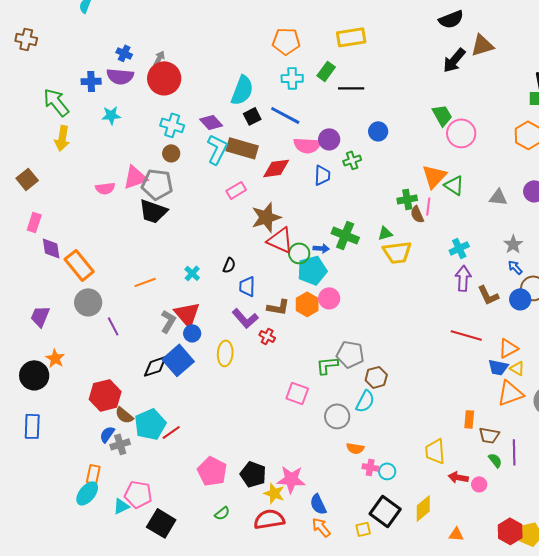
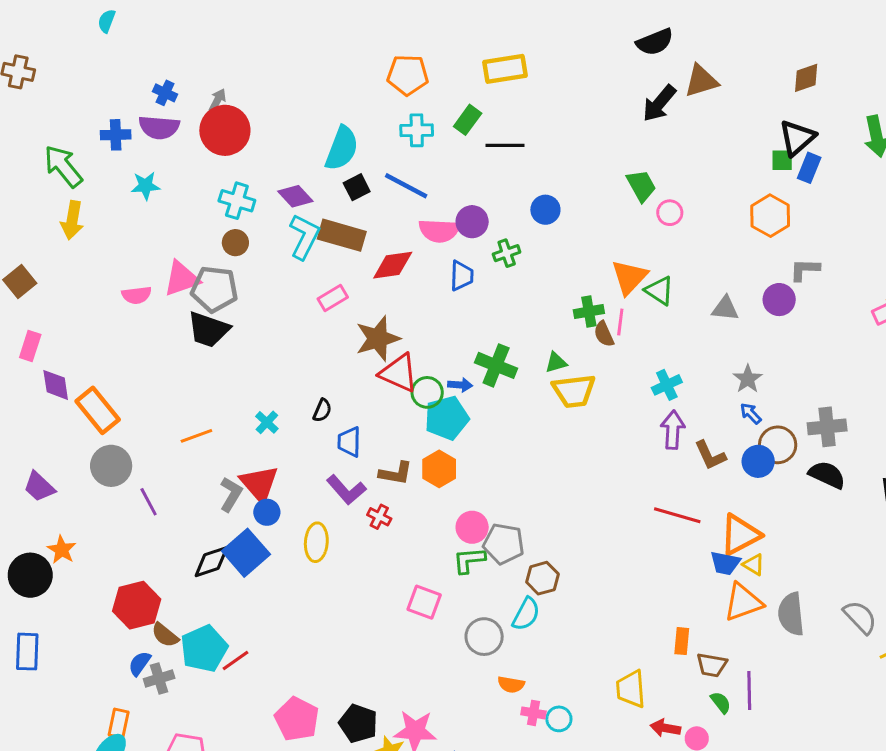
pink circle: (461, 133) -> (670, 213), size x0.6
pink circle: (329, 298) -> (472, 527), moved
purple trapezoid: (40, 316) -> (39, 487), turned -70
orange triangle: (508, 348) -> (740, 535), size x1.4

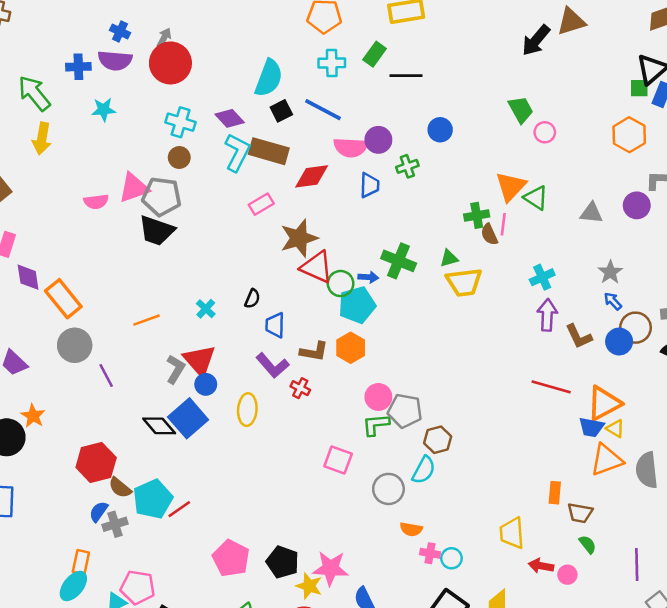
black diamond: (211, 562) -> (159, 426), turned 68
purple line: (749, 690) -> (637, 565), moved

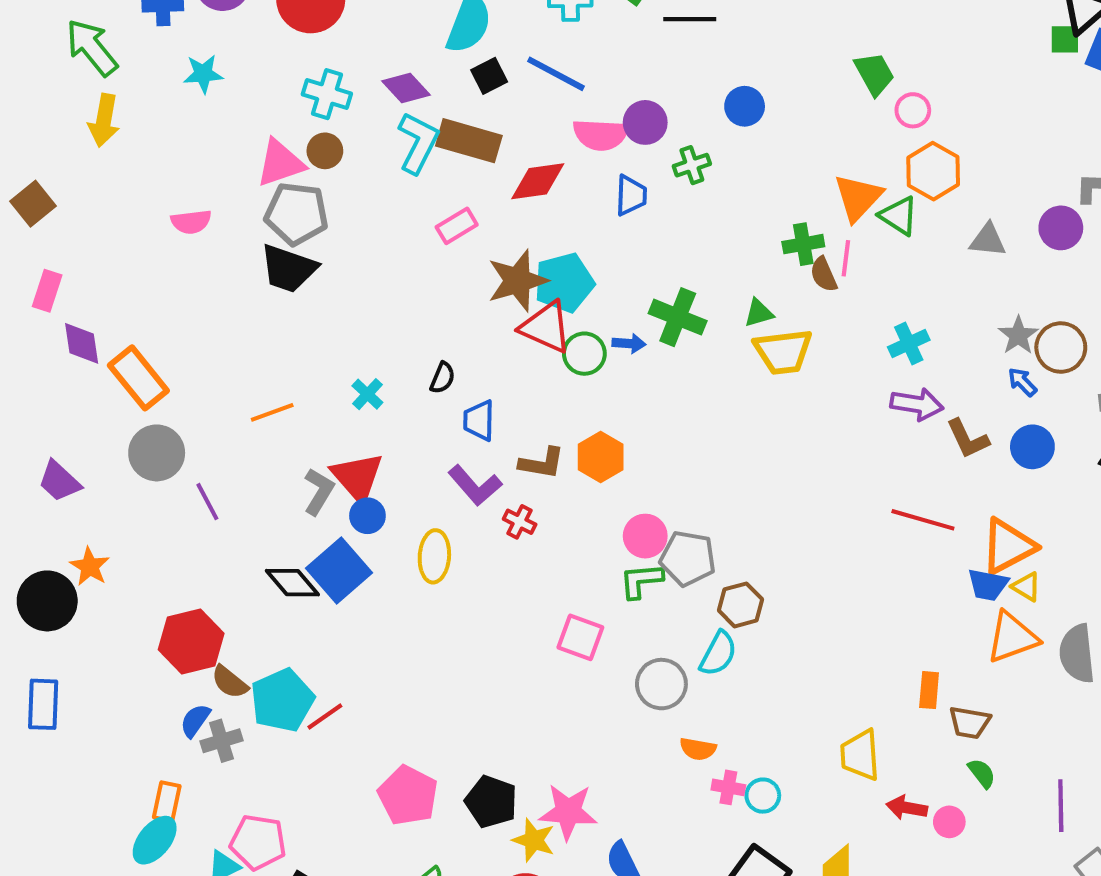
orange hexagon: (629, 135) -> (933, 171), moved
pink triangle: (134, 188) -> (280, 163), moved
cyan pentagon: (357, 305) -> (564, 283), moved
purple arrow: (547, 315) -> (917, 404), turned 96
brown circle: (635, 328) -> (1061, 348), moved

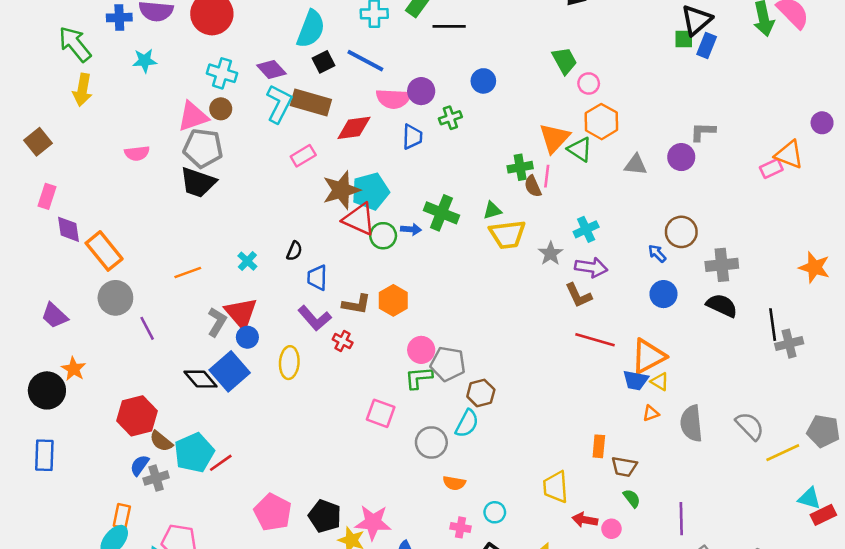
gray star: (1018, 335) -> (551, 253), moved
brown L-shape: (968, 439) -> (578, 295), moved
orange triangle: (1012, 637) -> (651, 413), size x0.5
pink cross: (728, 787) -> (461, 527), moved

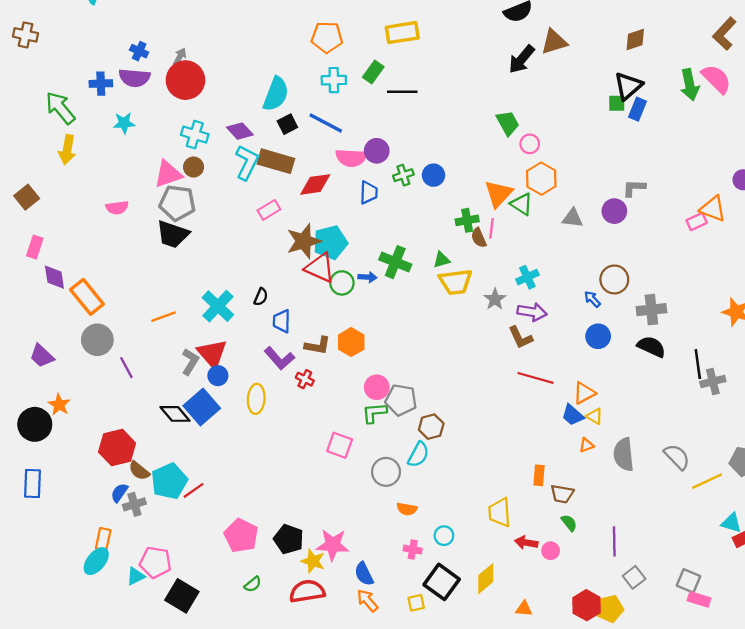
blue circle: (483, 81) -> (434, 175), moved
cyan cross: (247, 261) -> (218, 306), size x1.8
orange triangle: (648, 356) -> (584, 393), size x0.7
blue trapezoid: (636, 380) -> (573, 415), turned 30

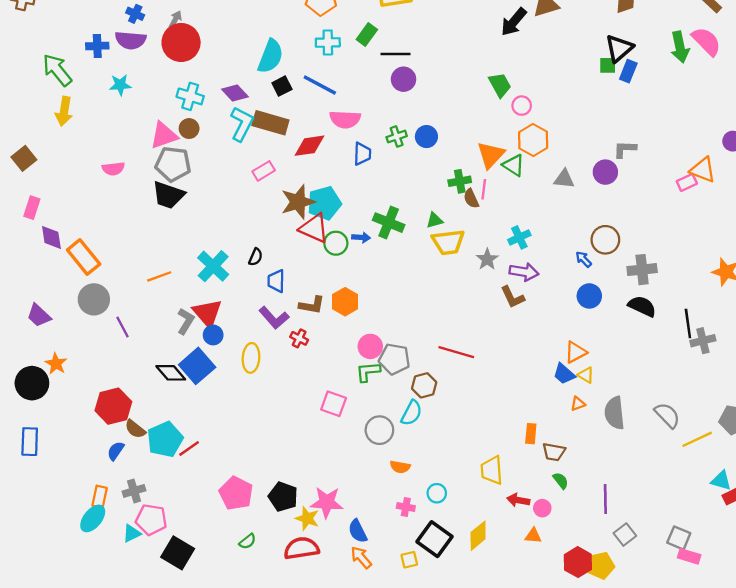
purple circle: (377, 151) -> (404, 79), moved
red line: (536, 378) -> (456, 352), moved
gray cross: (134, 504) -> (134, 491), moved
orange triangle: (524, 609) -> (533, 536), moved

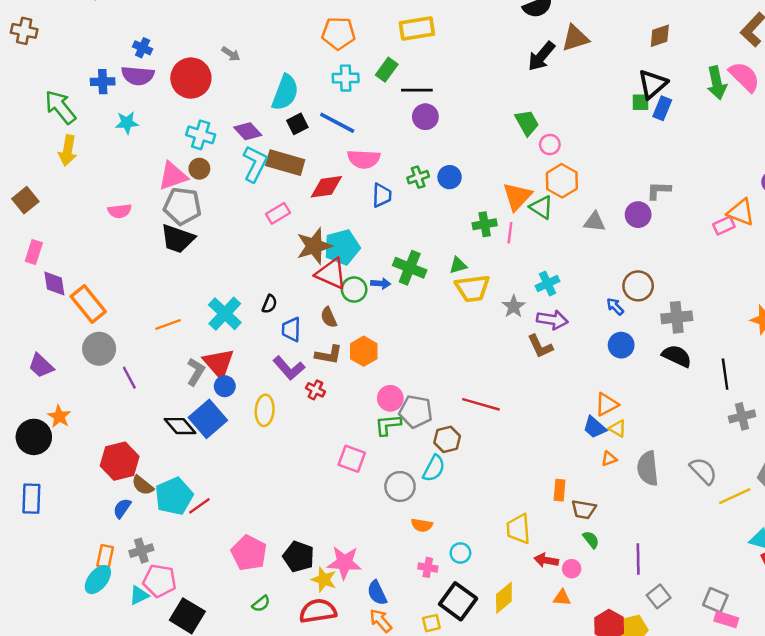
gray arrow: (175, 20) -> (231, 54), moved, turned 96
brown semicircle: (471, 198) -> (329, 317), moved
gray cross: (703, 341) -> (742, 416), moved

